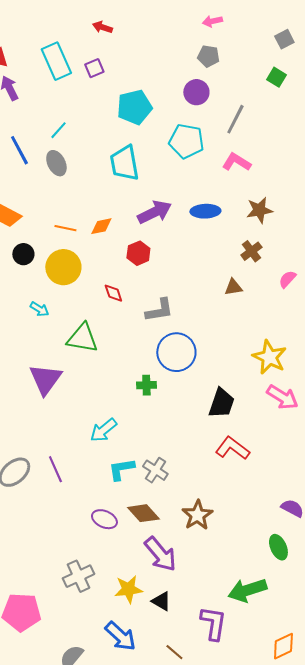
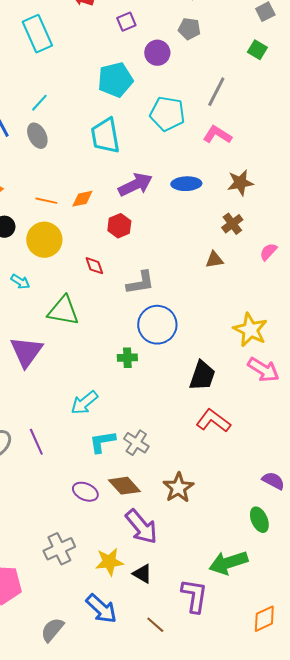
purple square: (94, 68) -> (126, 22), moved
purple circle: (196, 92) -> (157, 53), moved

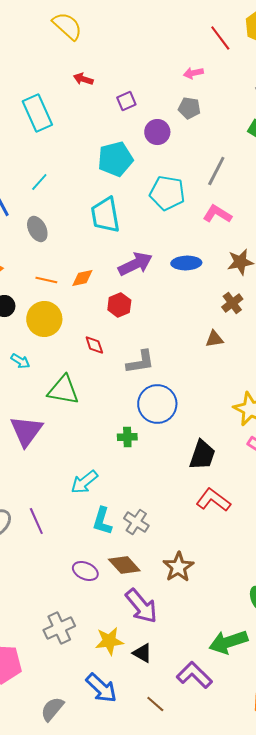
gray ellipse: (37, 136) -> (37, 229), moved
cyan L-shape: (102, 442) -> (102, 521), turned -64
purple L-shape: (194, 596) -> (194, 675), turned -54

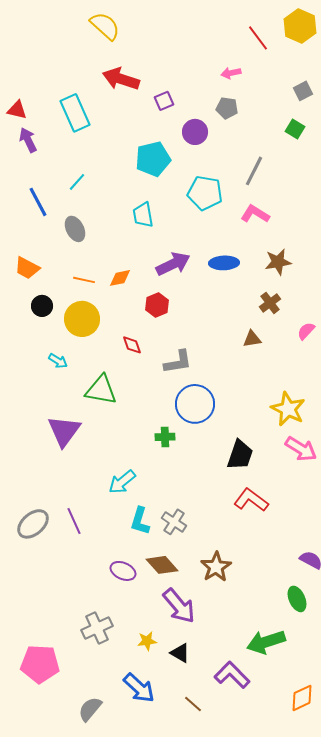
red arrow: (83, 79) -> (121, 79), size x1.8
cyan trapezoid: (105, 215) -> (143, 215), size x0.7
yellow star: (109, 641) -> (147, 641), size x0.7

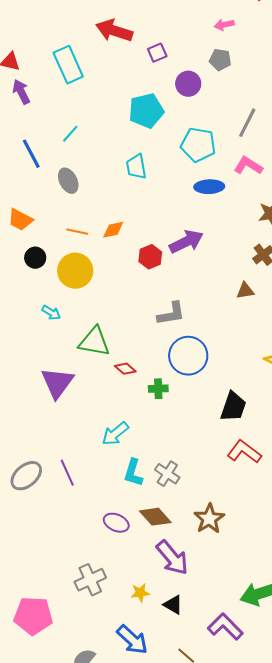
blue ellipse: (224, 263) -> (209, 187), moved
purple arrow: (173, 264) -> (186, 242), moved
red diamond: (132, 345) -> (125, 369), moved, turned -30

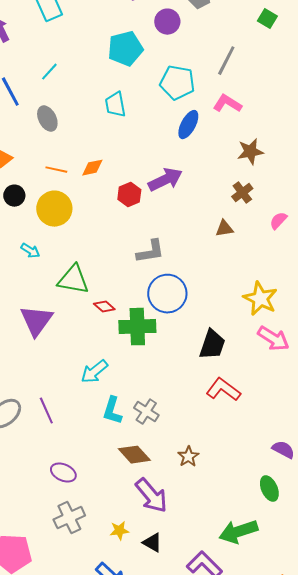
blue ellipse: (209, 187) -> (188, 125), turned -60
green cross: (158, 389) -> (137, 327), size x1.8
brown star: (209, 519) -> (188, 457), size x0.7
purple ellipse: (116, 523) -> (63, 473), moved

